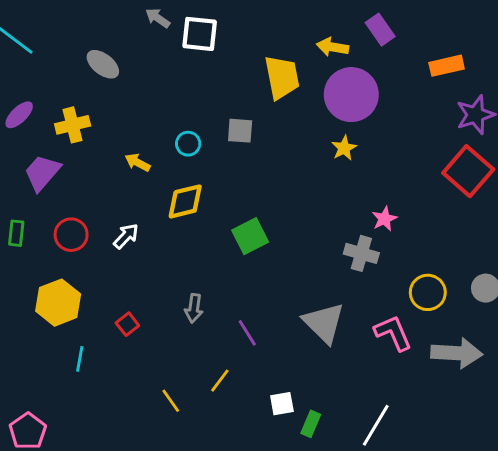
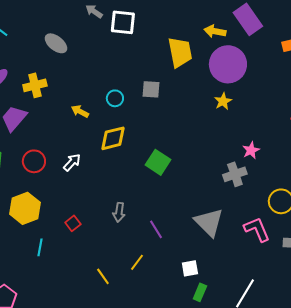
purple rectangle: (380, 30) -> (248, 19), size x1.4
green square: (250, 236) -> (158, 162), turned -30
gray cross: (361, 253) -> (235, 174), turned -35
white square: (282, 404) -> (190, 268), moved

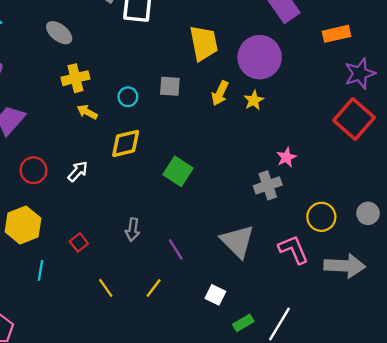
yellow arrow: (215, 31) -> (220, 93), moved, turned -75
yellow cross: (35, 85) -> (75, 78), moved
white square: (190, 268) -> (215, 295), turned 36
yellow line: (103, 276) -> (106, 288), moved
green rectangle: (200, 292) -> (243, 323), moved, turned 36

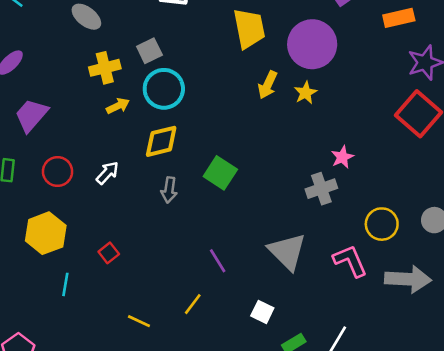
gray square: (170, 86) -> (149, 51), moved, turned -30
cyan circle: (128, 97) -> (164, 89), size x1.8
yellow arrow: (87, 112) -> (118, 106), turned 126
gray arrow: (133, 230) -> (169, 190), moved
yellow line: (106, 288) -> (139, 321), moved, turned -30

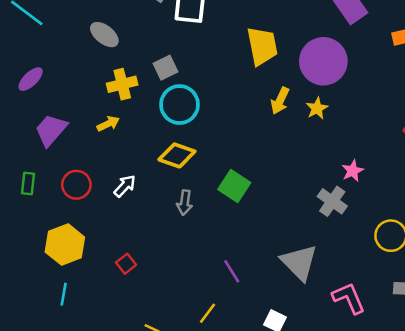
yellow arrow: (118, 106) -> (108, 124), moved
yellow diamond: (161, 141) -> (177, 155), turned 33
gray cross: (321, 189) -> (332, 201), turned -36
pink L-shape: (350, 261) -> (349, 298), moved
cyan line: (65, 284) -> (64, 294), moved

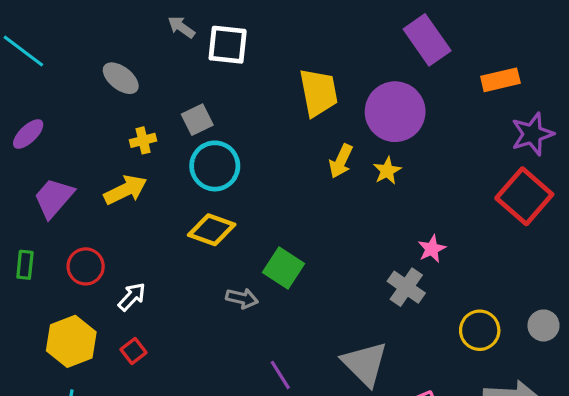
yellow cross: (122, 84) -> (143, 140), size x0.7
yellow arrow: (108, 124) -> (125, 190), size x1.5
white arrow: (125, 186) -> (132, 297), moved
gray arrow: (185, 203) -> (242, 298), moved, turned -85
red square: (126, 264) -> (133, 351), moved

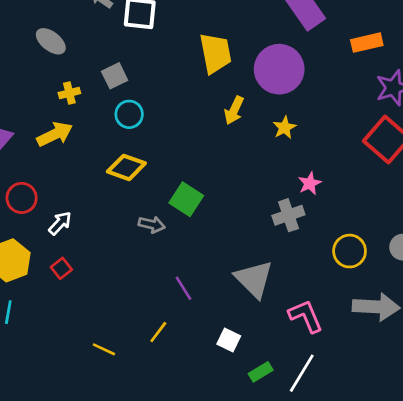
cyan circle: (215, 166) -> (129, 114), size x0.7
yellow star: (387, 171) -> (284, 128), moved
gray cross: (406, 287) -> (288, 215), turned 36

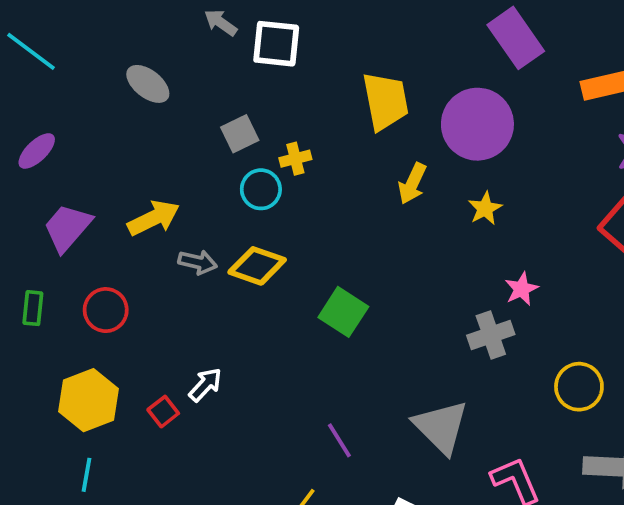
yellow cross: (69, 93) -> (295, 159), moved
white arrow: (60, 223) -> (205, 385), moved
gray arrow: (152, 225) -> (198, 262), moved

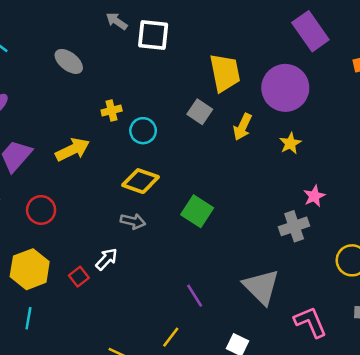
gray square: (240, 134) -> (200, 112), moved, turned -30
yellow cross: (295, 159) -> (112, 111), moved
gray arrow: (198, 262) -> (133, 221), moved

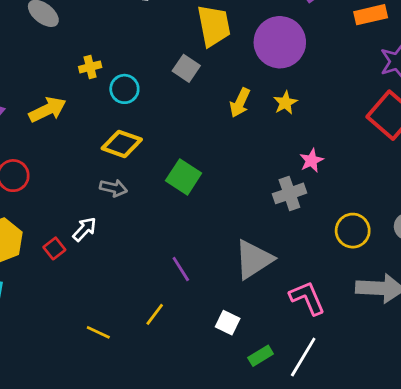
yellow arrow: (242, 127) -> (240, 103), moved
gray triangle: (261, 287) -> (254, 259), turned 42

